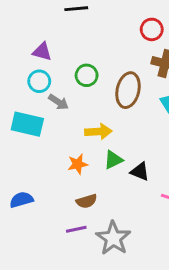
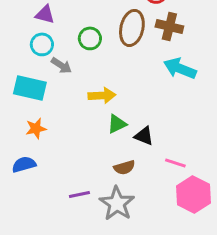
brown ellipse: (128, 90) -> (132, 28), moved
orange star: (78, 164) -> (36, 128), moved
brown semicircle: (87, 201) -> (124, 167), moved

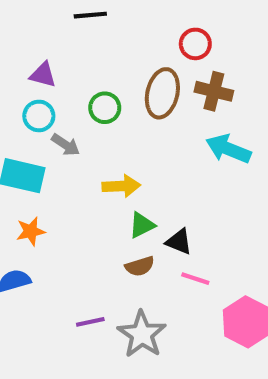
pink line: (175, 163) -> (195, 279), moved
brown semicircle: (124, 167) -> (140, 266), moved

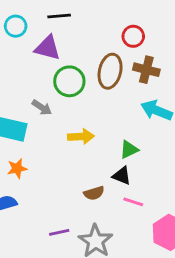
purple triangle: (43, 75) -> (48, 48), moved, size x1.4
green circle: (105, 108) -> (69, 81), size x1.4
cyan circle: (39, 116) -> (16, 26), moved
green triangle: (142, 225) -> (129, 150), moved

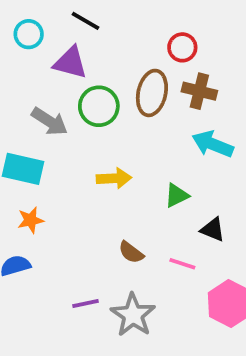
black line: (59, 16) -> (86, 21), turned 35
gray arrow: (42, 107) -> (49, 121), moved, size x1.4
black triangle: (122, 176) -> (213, 230), moved
brown semicircle: (94, 193) -> (131, 252), turned 54

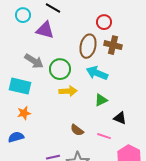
green circle: (99, 106) -> (60, 69), moved
cyan arrow: (213, 144) -> (97, 73), moved

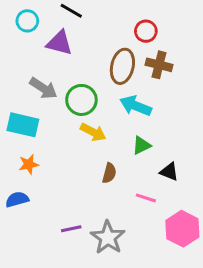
yellow arrow: (68, 91) -> (93, 132), turned 30
brown semicircle: (77, 130) -> (109, 173), moved, turned -112

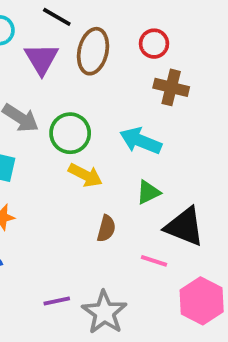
purple triangle: (60, 43) -> (42, 59), turned 44
brown ellipse: (122, 66) -> (93, 51), moved
black triangle: (169, 172) -> (185, 227), size x1.6

